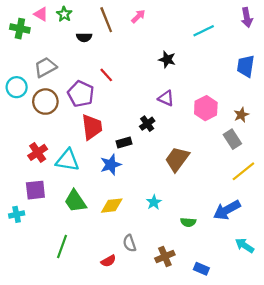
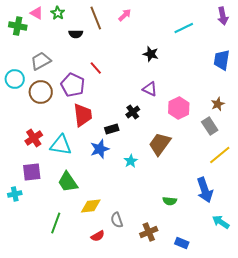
pink hexagon: (206, 108) -> (179, 108), moved
cyan star: (154, 202) -> (131, 161), moved
yellow diamond: (112, 206) -> (91, 206), moved
blue arrow: (227, 210) -> (205, 190), turned -80

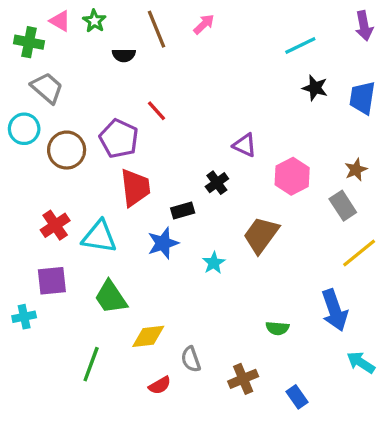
black star: (151, 54) -> (315, 88), moved
gray trapezoid: (41, 61) -> (47, 88), moved, turned 70
blue rectangle: (182, 243) -> (297, 397), turned 32

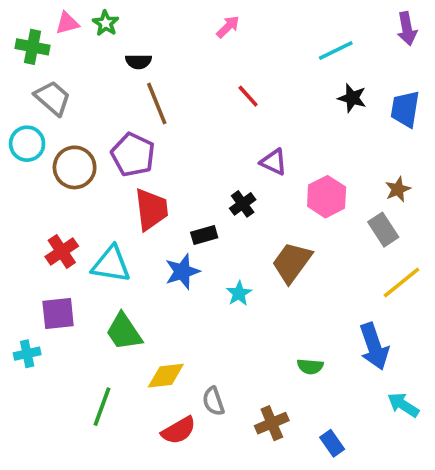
pink triangle: (60, 21) -> (67, 23), turned -45
brown line: (156, 29) -> (157, 103), moved
red line: (156, 111) -> (248, 96), moved
red semicircle: (160, 385) -> (179, 430), size x1.4

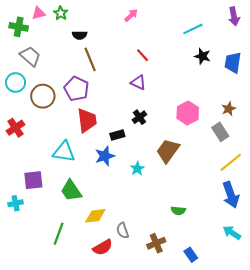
purple triangle: (274, 162) -> (138, 82), moved
red cross: (62, 251) -> (16, 128), moved
blue arrow: (374, 346) -> (231, 195), moved

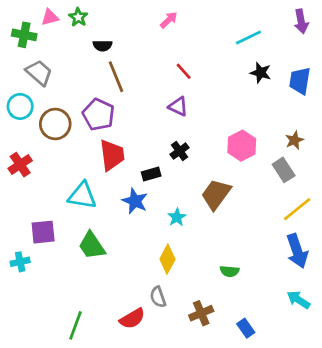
blue star: (105, 156) -> (135, 201), turned -30
yellow diamond: (95, 216) -> (167, 259), moved, turned -55
green line: (59, 234) -> (76, 325), moved

